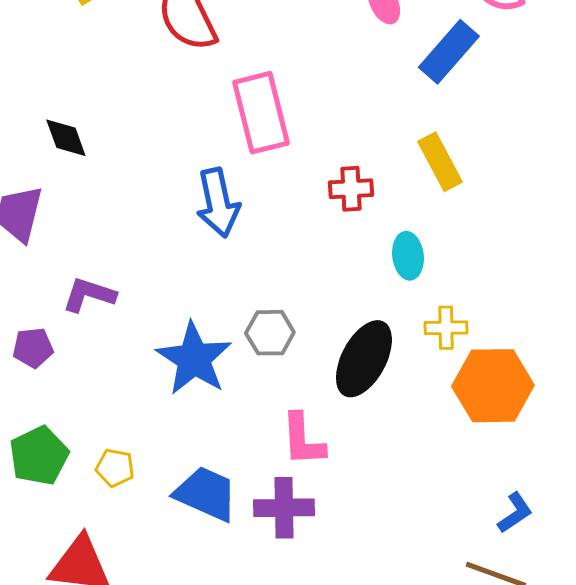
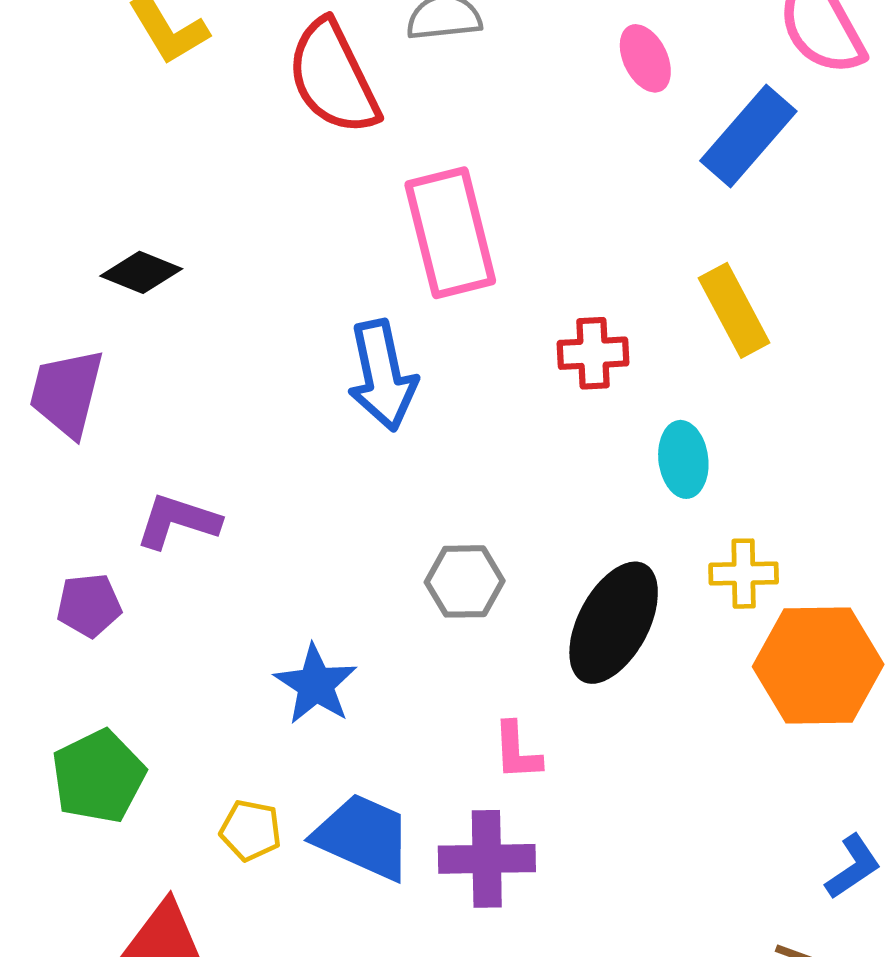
black diamond: (66, 138) -> (141, 272), turned -48
blue star: (194, 359) -> (316, 685), moved, size x0.7
pink L-shape: (303, 440) -> (517, 751), size x0.7
yellow pentagon: (115, 468) -> (251, 830), moved

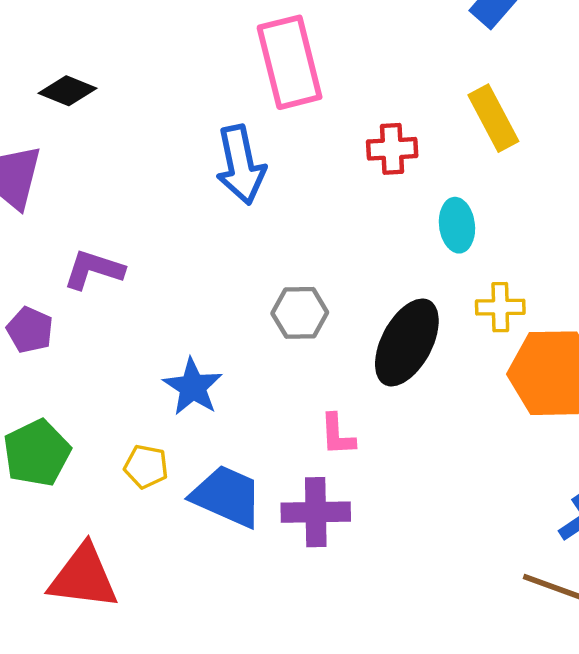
purple pentagon: (89, 605) -> (30, 330), turned 30
yellow pentagon: (251, 830) -> (146, 467), moved

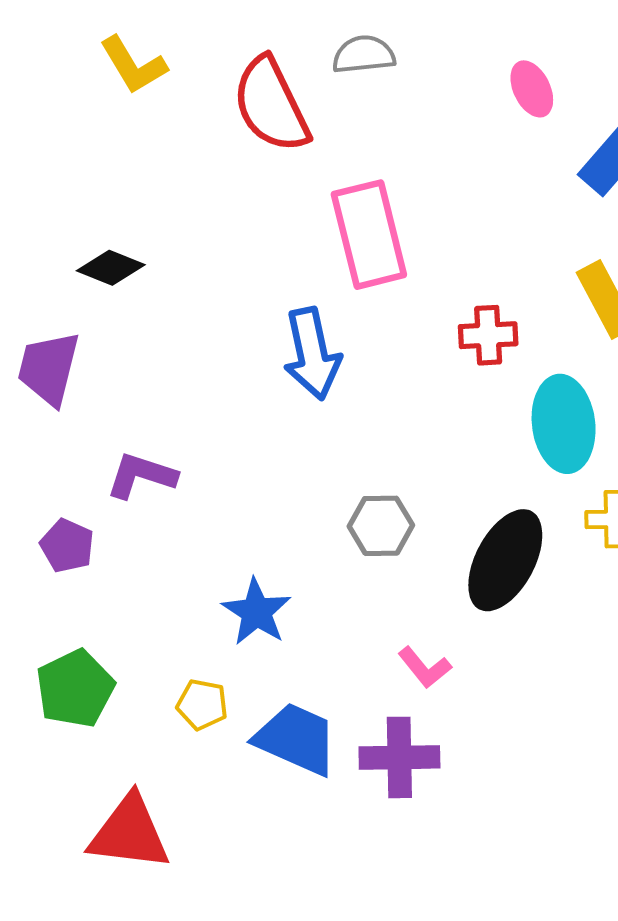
cyan ellipse: (457, 225) -> (564, 424), size x1.5
pink L-shape: (337, 435) -> (425, 667), turned -36

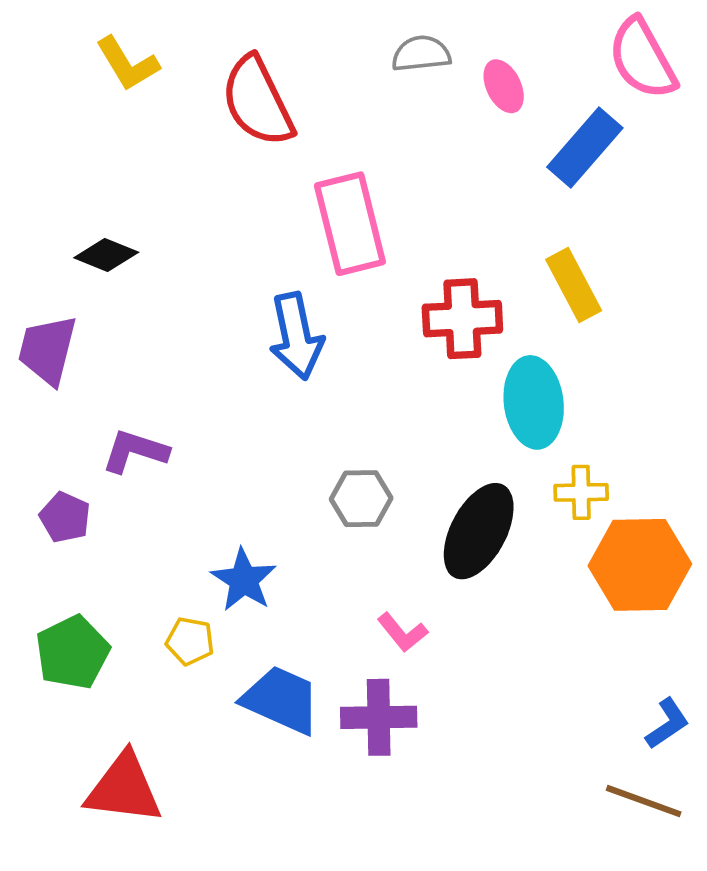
gray semicircle: (364, 55) -> (421, 54), moved
red cross: (488, 335) -> (462, 319), size x1.4
yellow pentagon: (202, 705) -> (190, 641), moved

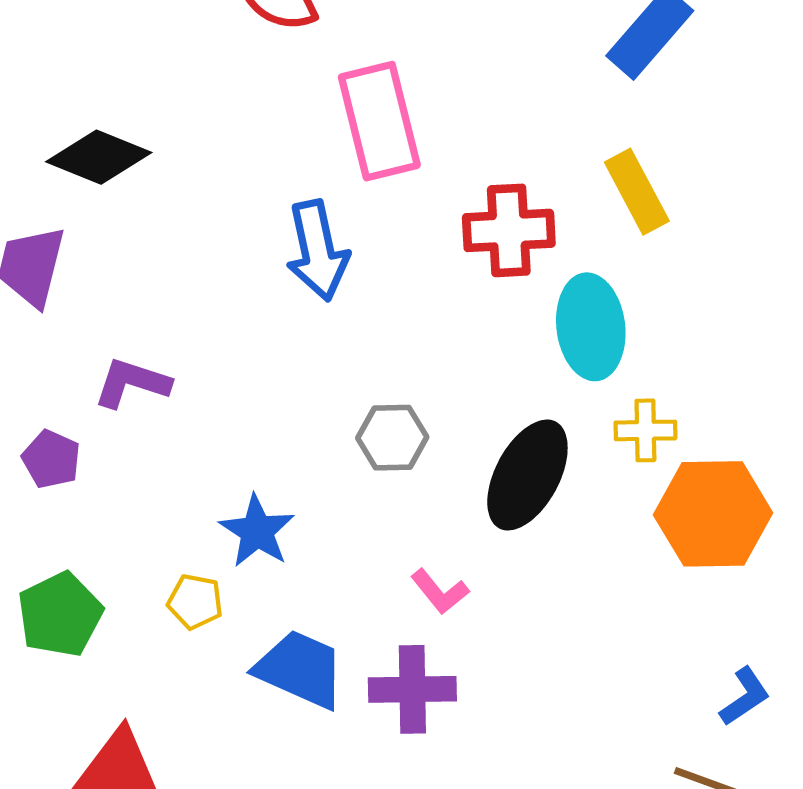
black diamond: (106, 255) -> (99, 157), size x1.4

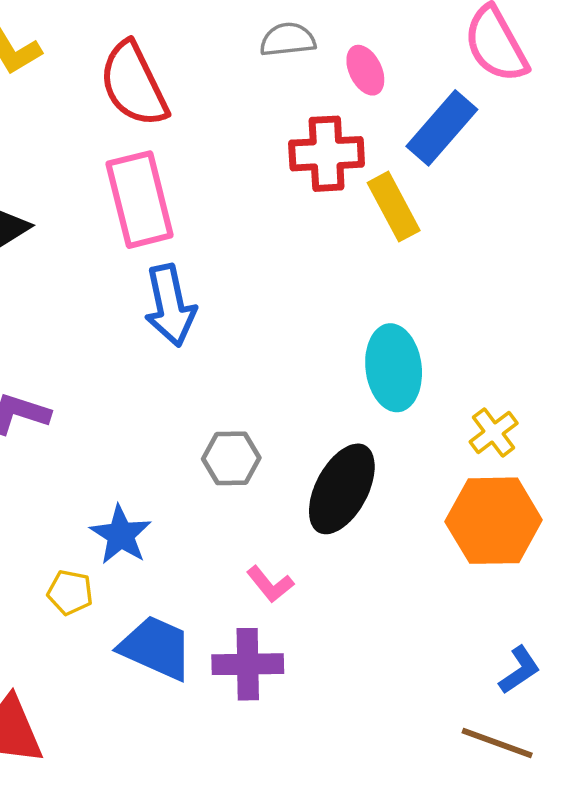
pink rectangle: (379, 121) -> (140, 200), moved
yellow rectangle: (637, 192) -> (394, 207), moved
red cross: (509, 230) -> (327, 154), moved
yellow cross: (645, 430) -> (494, 432), moved, turned -36

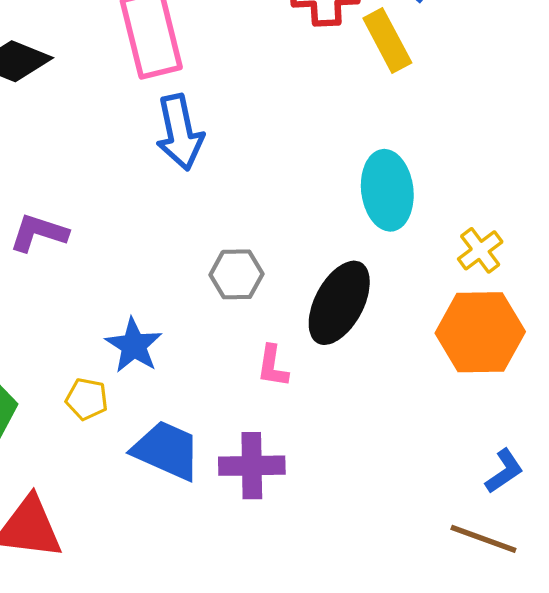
pink L-shape: (270, 584) -> (273, 366), moved, turned 48

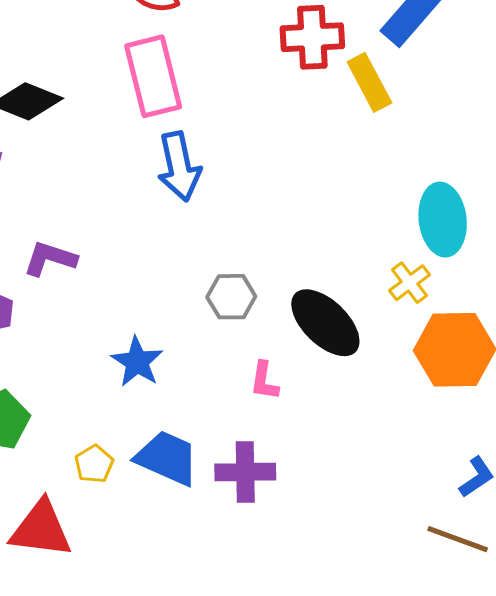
cyan ellipse: (387, 190) -> (443, 220), moved
yellow cross: (480, 250) -> (410, 283), moved
black ellipse: (339, 303) -> (325, 323), turned -74
yellow pentagon: (87, 399) -> (94, 464), moved, turned 30

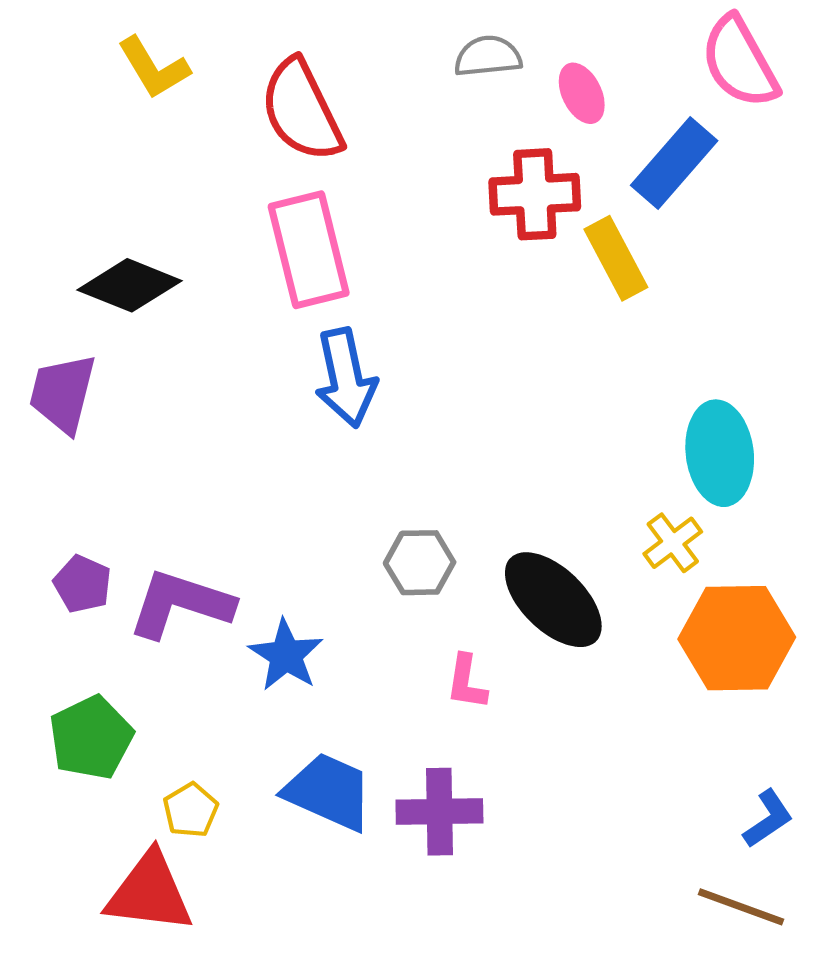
purple L-shape: (50, 259) -> (181, 604), moved, size x1.4
yellow pentagon: (94, 464) -> (191, 810), moved

